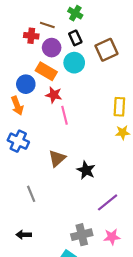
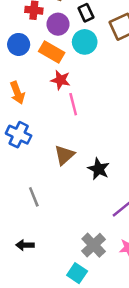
blue circle: (26, 84) -> (19, 44), moved
gray cross: (82, 235) -> (94, 245), turned -30

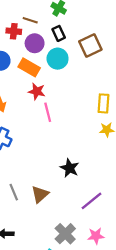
brown triangle: (64, 155) -> (40, 194), moved

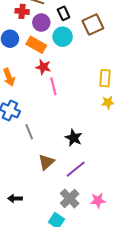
gray line: (14, 192) -> (29, 132), moved
purple line: (91, 201) -> (76, 169), moved

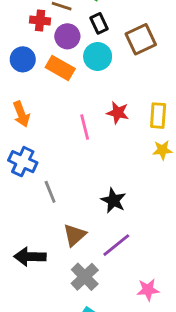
red star: (43, 67) -> (118, 113), moved
black arrow: (15, 198) -> (30, 257), moved, size x1.5
gray cross: (70, 198) -> (85, 277), moved

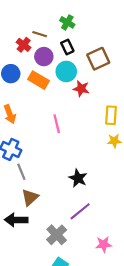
red cross: (40, 20) -> (24, 45), turned 32
red star: (118, 113) -> (81, 89), moved
gray line: (50, 192) -> (21, 172), moved
brown triangle: (75, 235) -> (30, 197), moved

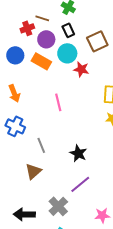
red cross: (24, 45) -> (27, 28), turned 32
gray line: (21, 172) -> (41, 145), moved
black arrow: (16, 220) -> (24, 214), moved

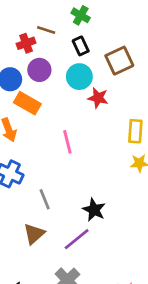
purple circle: (46, 39) -> (39, 70), moved
orange rectangle: (41, 61) -> (27, 103), moved
purple line: (80, 184) -> (77, 239), moved

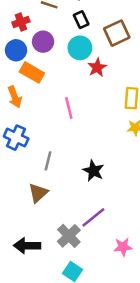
red cross: (26, 43) -> (21, 22), moved
red star: (98, 98) -> (97, 67), turned 30
gray line: (45, 199) -> (48, 161), turned 36
purple line: (77, 239) -> (93, 217), moved

